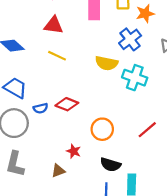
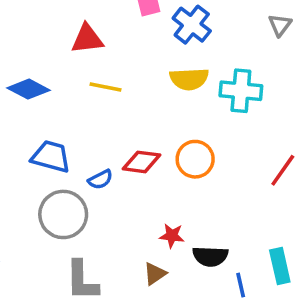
blue cross: (130, 39) -> (192, 25), moved
orange circle: (102, 129) -> (195, 159), moved
black semicircle: (111, 165) -> (210, 256), moved

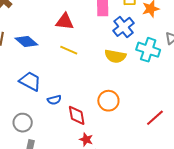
cyan cross: (241, 91) -> (148, 50), moved
red diamond: (141, 162) -> (77, 115), moved, turned 60
gray circle: (63, 214) -> (23, 123), moved, size x0.7

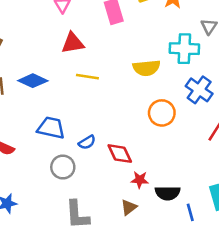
blue cross: (124, 27) -> (199, 90), moved
orange circle: (108, 101) -> (162, 113), moved
gray circle: (23, 123) -> (63, 167), moved

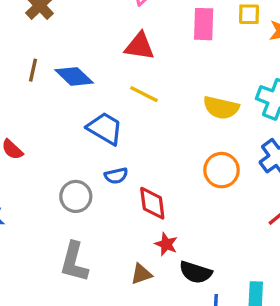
blue trapezoid: (51, 128) -> (105, 128), moved

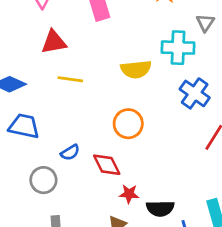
blue trapezoid: (105, 128) -> (24, 126), moved
orange circle: (221, 170) -> (128, 124), moved

